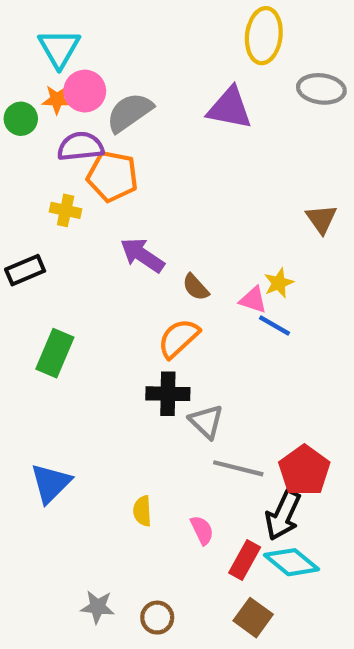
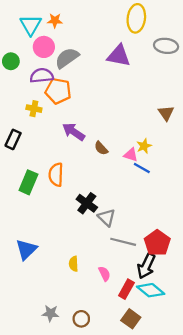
orange star: (57, 100) -> (55, 21), moved
black rectangle: (25, 270) -> (13, 139), turned -42
orange semicircle: (179, 338) -> (56, 175), moved, turned -45
black cross: (168, 394) -> (87, 203), turned 35

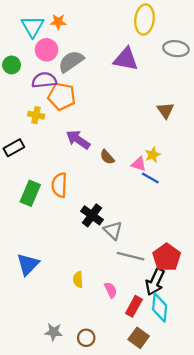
brown triangle: (166, 113) -> (165, 110), moved
black rectangle: (13, 139) -> (14, 148), turned 36
cyan diamond: (151, 290) -> (160, 307), turned 56

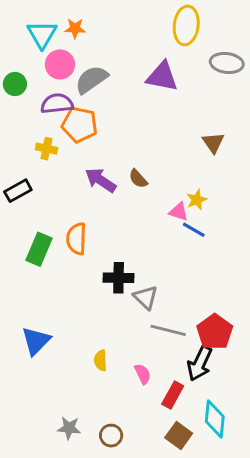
brown semicircle: (107, 157) -> (138, 179), moved
black cross: (92, 215) -> (119, 278), turned -35
cyan diamond: (160, 307) -> (215, 419), moved

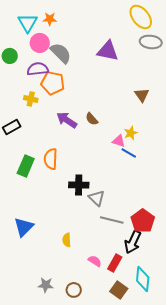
yellow ellipse: (186, 25) -> (141, 17), moved, turned -45
gray semicircle: (92, 80) -> (61, 53), turned 80
pink semicircle: (143, 374) -> (95, 261), moved, turned -32

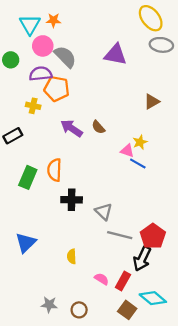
brown triangle: (142, 95) -> (152, 102), turned 35
black cross: (79, 185) -> (72, 200), moved
cyan diamond: (143, 279) -> (153, 298), turned -55

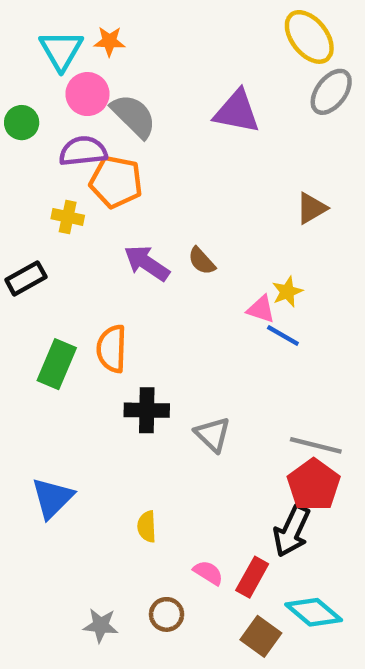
gray ellipse: (161, 45) -> (331, 92), turned -60
gray line: (120, 235) -> (316, 445), moved
brown circle: (79, 310) -> (167, 614), moved

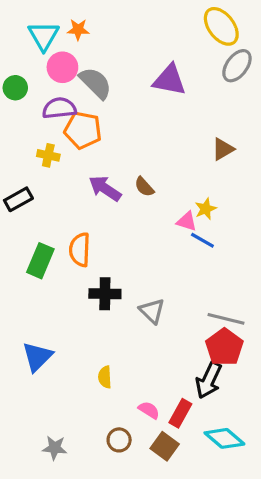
gray star: (101, 625) -> (55, 448), moved
brown square: (261, 636) -> (165, 446), moved

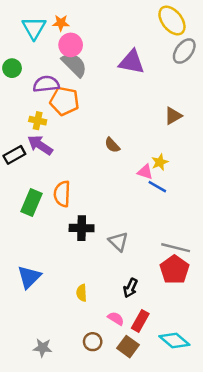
pink circle: (62, 67) -> (71, 45), moved
purple arrow: (105, 188) -> (40, 145), moved
black arrow: (209, 380) -> (130, 288), moved, size x0.7

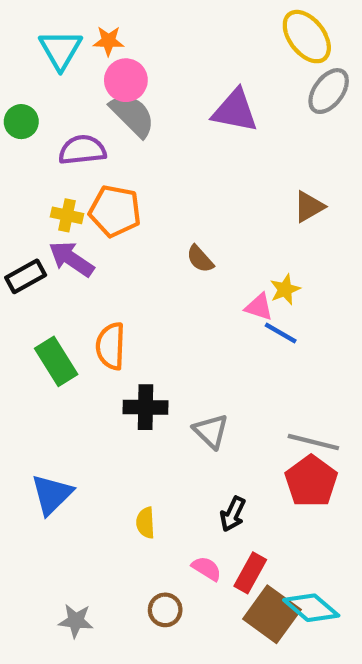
orange pentagon: (65, 101) -> (115, 211), moved
green rectangle: (32, 202) -> (56, 361), turned -55
brown square: (128, 347) -> (272, 614), moved, size x1.4

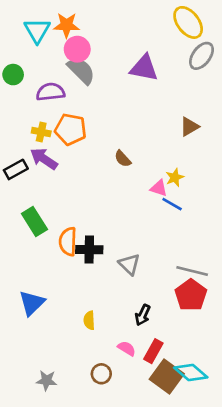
orange star: (108, 41) -> (67, 25), size x1.4
orange semicircle: (111, 346) -> (68, 242), moved

